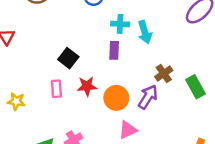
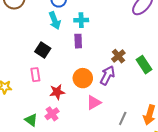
cyan arrow: (145, 32) -> (55, 21), moved
red star: (87, 86) -> (57, 92), moved

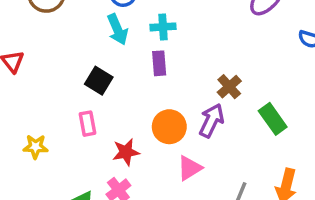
green rectangle: (144, 65) -> (273, 119), moved

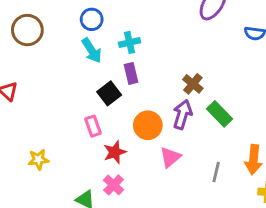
black square: (99, 81) -> (109, 93), moved, turned 30
green rectangle: (273, 119) -> (219, 114), moved
pink rectangle: (87, 124) -> (93, 126), moved

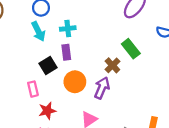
green rectangle: (219, 114) -> (131, 49), moved
orange circle: (148, 125) -> (75, 82), moved

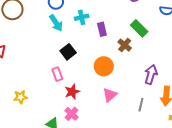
purple rectangle: (66, 52) -> (102, 29), moved
orange circle: (75, 82) -> (104, 66), moved
purple arrow: (102, 88) -> (151, 74), moved

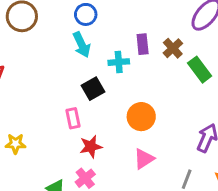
cyan cross: (82, 17) -> (119, 62), moved
purple rectangle: (102, 29) -> (143, 44), moved
brown cross: (125, 45) -> (173, 48), moved

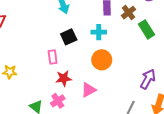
cyan cross: (119, 62) -> (99, 32), moved
pink triangle: (144, 159) -> (89, 90), moved

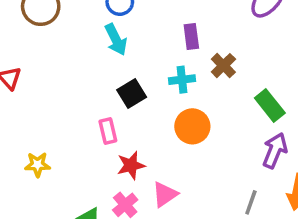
brown cross: (128, 13) -> (223, 66), moved
green rectangle: (146, 29) -> (270, 105), moved
pink triangle: (89, 90) -> (165, 194), moved

